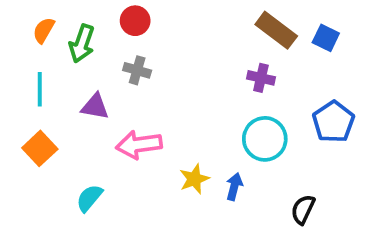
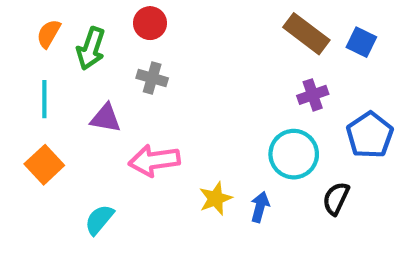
purple cross: (261, 78) -> (313, 95), moved, turned -32
black semicircle: (303, 209) -> (336, 198), moved

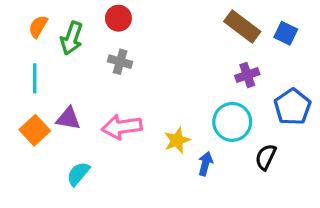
purple triangle: (106, 118) -> (68, 119), moved
yellow star: (216, 198) -> (177, 140), moved

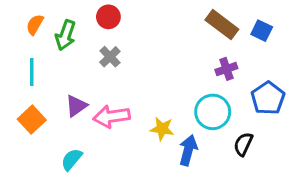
gray cross: (120, 62) -> (110, 57), turned 30
purple triangle: (68, 119) -> (76, 106), moved, turned -45
yellow star: (177, 140) -> (162, 129), turned 30
blue arrow: (205, 164) -> (188, 150), size x1.4

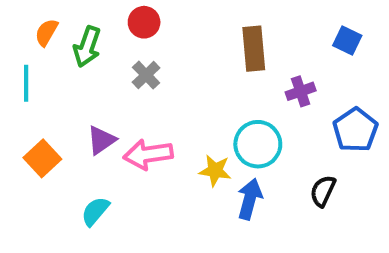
brown rectangle: (222, 25) -> (254, 49), moved, turned 48
cyan line: (32, 72) -> (26, 83), moved
cyan circle: (213, 112) -> (258, 144), moved

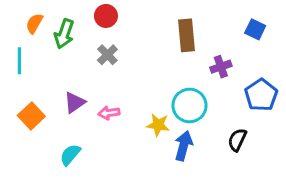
pink arrow: (148, 154) -> (109, 113), size x0.6

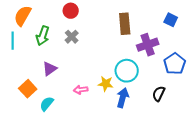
orange semicircle: (34, 23) -> (23, 16), size x1.5
green arrow: (64, 34) -> (43, 36), moved
purple cross: (221, 67) -> (148, 45), size x1.5
pink arrow: (109, 113) -> (81, 90), moved
orange square: (31, 116) -> (28, 89), moved

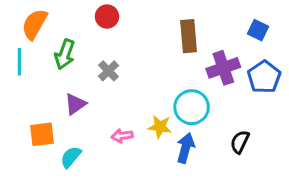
gray cross: (72, 37) -> (108, 71), moved
blue pentagon: (175, 64) -> (264, 77), moved
orange square: (28, 89) -> (42, 134), turned 36

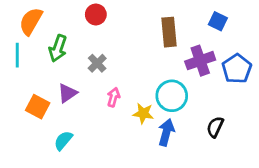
blue square: (258, 30) -> (218, 21), moved
orange square: (42, 134) -> (38, 107), moved, turned 35
pink arrow: (122, 136) -> (113, 97), moved, turned 114

